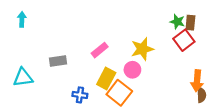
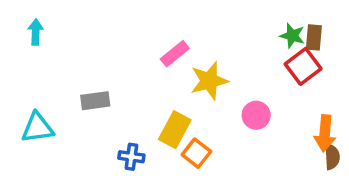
yellow star: (142, 49) -> (209, 81), moved
pink rectangle: (100, 50) -> (175, 54), moved
pink circle: (132, 70) -> (256, 115), moved
orange square: (119, 93) -> (196, 153), size x0.7

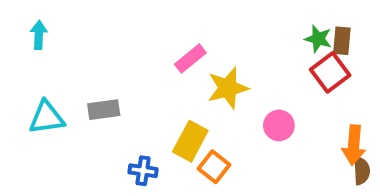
cyan triangle: (37, 128) -> (47, 118), moved

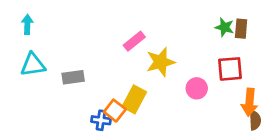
red square: (330, 72) -> (230, 69), moved, turned 32
cyan triangle: (47, 118) -> (33, 65), moved
orange square: (214, 167) -> (115, 111), moved

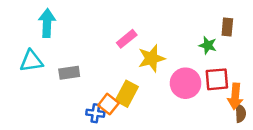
cyan arrow: (27, 24) -> (47, 23), moved, size x1.5
green star: (224, 27) -> (208, 45), moved
red square: (230, 69) -> (217, 79), moved
pink circle: (197, 88) -> (186, 83), size x1.5

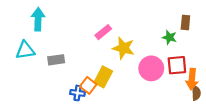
yellow star: (152, 58) -> (123, 48), turned 30

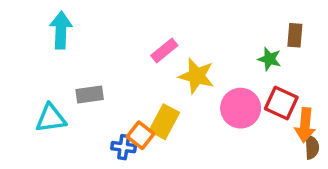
cyan triangle: (25, 50) -> (51, 118), moved
red square: (177, 65) -> (281, 103), turned 30

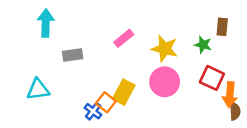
yellow star: (196, 76) -> (165, 49), moved
gray rectangle: (90, 95) -> (73, 55), moved
pink circle: (241, 108) -> (165, 82), moved
blue cross: (124, 147) -> (93, 111), turned 30

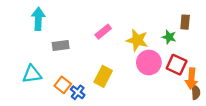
pink circle: (165, 82) -> (149, 62), moved
orange square: (106, 102) -> (63, 85), moved

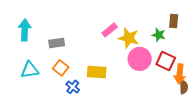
cyan arrow: (38, 19) -> (25, 30), moved
pink rectangle: (103, 32) -> (110, 30), moved
yellow rectangle: (103, 76) -> (97, 72), turned 66
orange square: (63, 85) -> (61, 68), moved

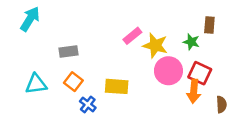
cyan arrow: (25, 30) -> (30, 19), moved, turned 30
orange arrow: (180, 74) -> (194, 91), moved

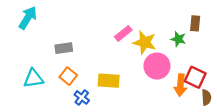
red square: (200, 73) -> (195, 77), moved

